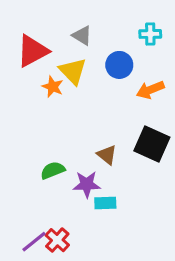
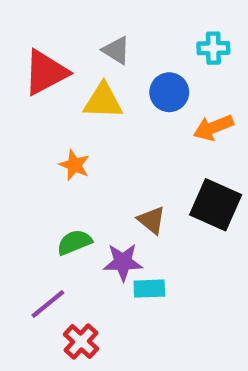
yellow triangle: (73, 71) -> (103, 101), turned -44
orange star: (53, 87) -> (74, 165), moved
purple line: (34, 242) -> (48, 304), moved

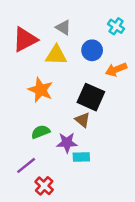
cyan cross: (213, 48) -> (116, 26), turned 35
orange star: (74, 165) -> (41, 90), size x1.5
black square: (216, 205) -> (91, 97), moved

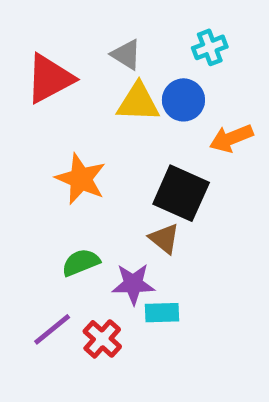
cyan cross: (116, 26) -> (210, 47), moved, turned 35
yellow triangle: (56, 55) -> (138, 102), moved
red cross: (44, 186) -> (102, 339), moved

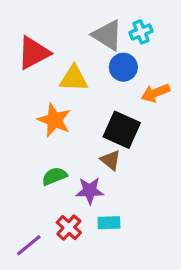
gray triangle: (126, 55) -> (107, 35), moved, size x1.5
yellow triangle: (138, 102) -> (74, 78), moved
cyan rectangle: (162, 313) -> (109, 223), moved
purple line: (52, 329) -> (29, 245), moved

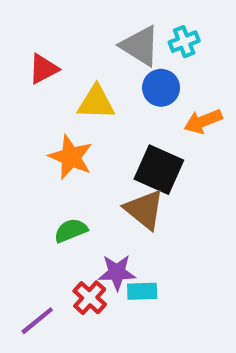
red triangle: (34, 53) -> (43, 69), size x0.7
brown triangle: (111, 160) -> (144, 209), size x1.5
purple star: (90, 191) -> (117, 272), moved

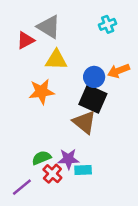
gray triangle: (140, 46) -> (49, 27), moved
blue circle: (161, 88) -> (94, 77), moved
orange star: (71, 157) -> (41, 92), turned -30
green semicircle: (71, 230) -> (41, 158), moved

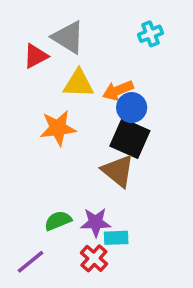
orange arrow: (119, 71) -> (118, 90), moved
red cross: (52, 174) -> (94, 258), moved

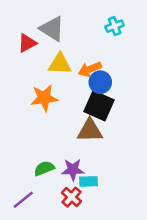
brown triangle: (118, 171) -> (90, 131), turned -40

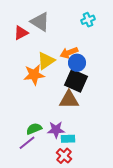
yellow triangle: (60, 64) -> (46, 61), moved, turned -36
red cross: (72, 197) -> (64, 156), moved
purple line: (23, 200) -> (27, 143), moved

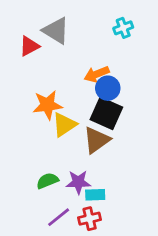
yellow triangle: (46, 61) -> (64, 125), moved
brown triangle: (69, 100) -> (97, 140), turned -35
purple line: (27, 143) -> (59, 217), moved
red cross: (64, 156) -> (90, 219), turned 35

